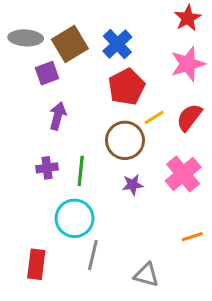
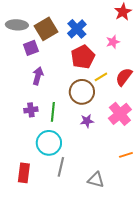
pink star: (188, 64) -> (113, 42), moved, size x0.6

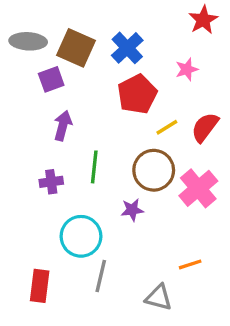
brown square: (46, 29) -> (76, 48), turned -35
brown circle: (82, 92) -> (154, 170), moved
green line: (53, 112) -> (94, 167), moved
purple star: (87, 121) -> (132, 210), moved
orange line: (126, 155) -> (190, 264), moved

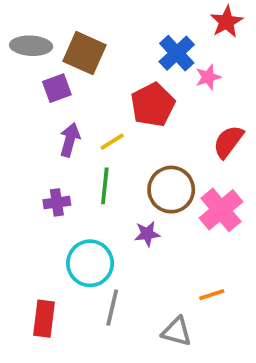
blue cross: (127, 48) -> (177, 53), moved
yellow line: (167, 127) -> (112, 142), moved

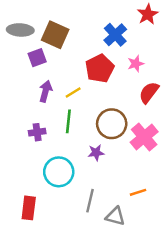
pink star: (208, 77) -> (136, 64), moved
gray line: (112, 308) -> (90, 201), moved

